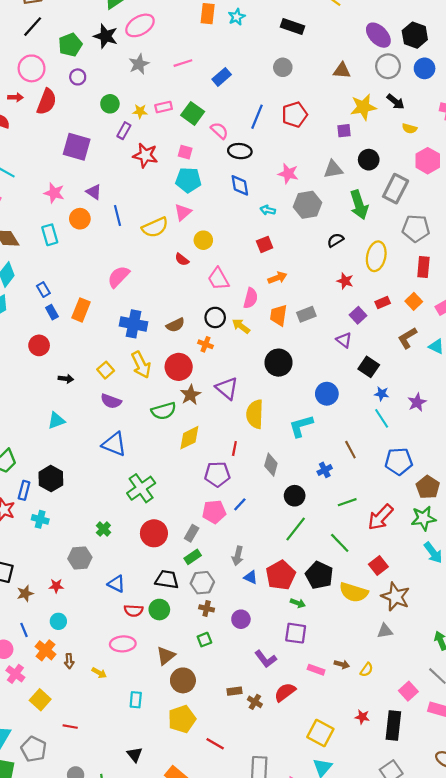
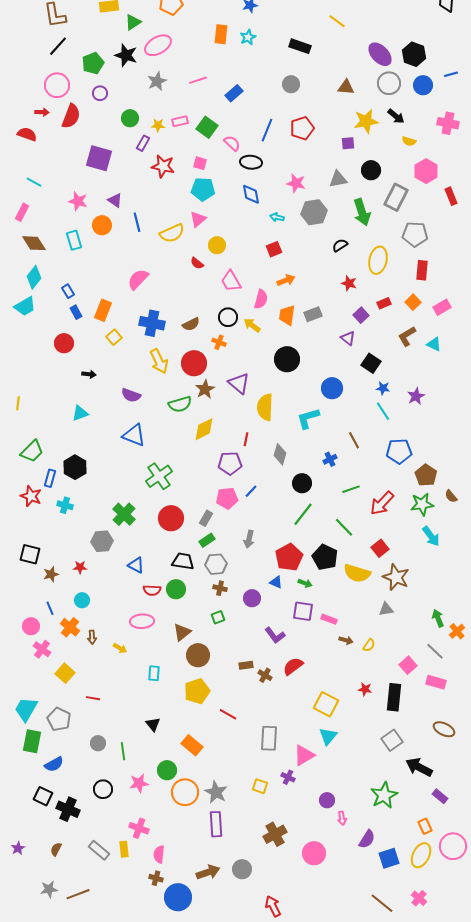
yellow square: (106, 370) -> (114, 337), moved
green cross: (103, 529) -> (124, 514), size x1.6
blue triangle: (251, 577) -> (276, 582), moved
pink rectangle: (316, 670) -> (329, 619), moved

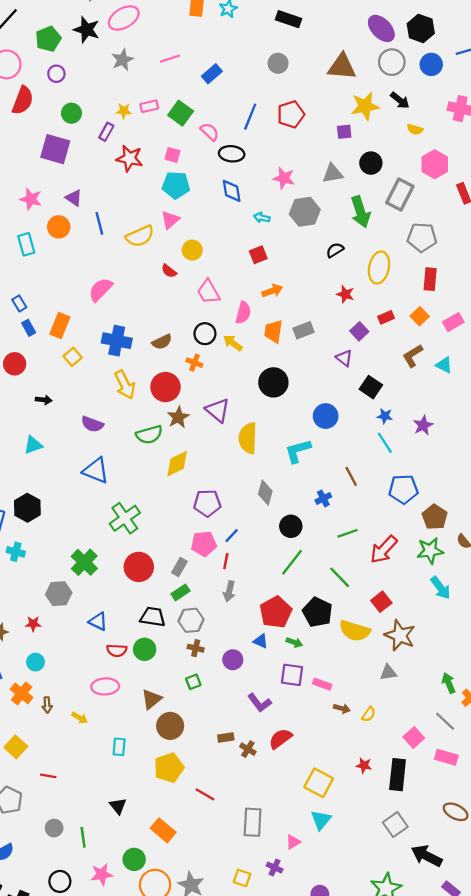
brown triangle: (346, 87) -> (342, 67), size x1.5
green circle: (130, 118) -> (71, 113), moved
red line: (246, 439) -> (226, 561), moved
pink triangle: (304, 755) -> (293, 842), size x0.6

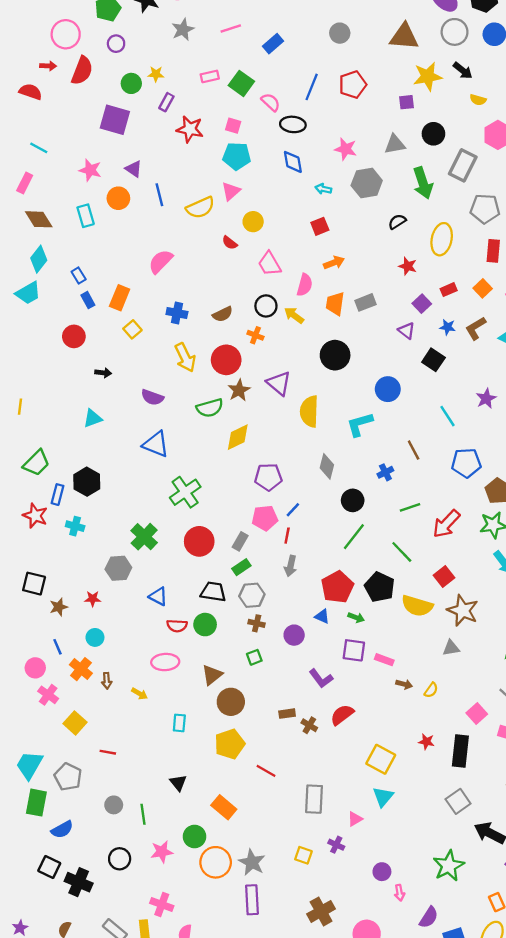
yellow star: (124, 111) -> (156, 74), moved
blue cross: (117, 341) -> (177, 313), size x0.7
blue star: (385, 416) -> (448, 327), moved

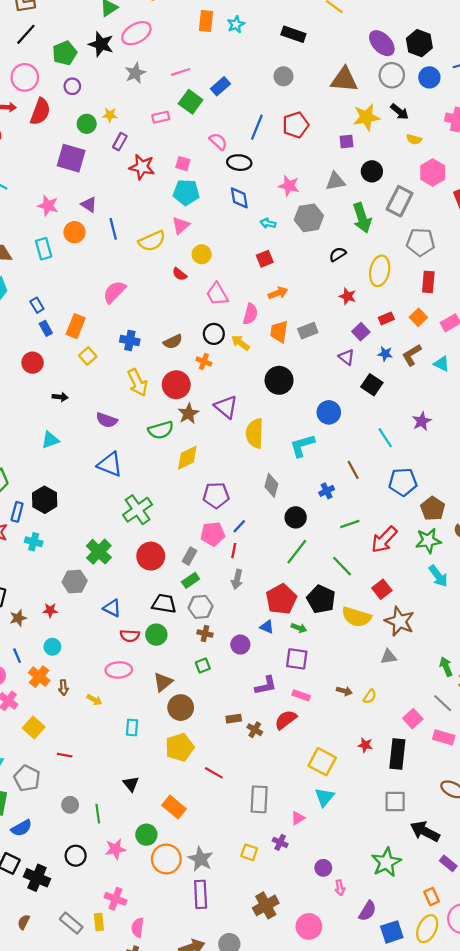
green square: (241, 83) -> (191, 102), moved
pink rectangle: (384, 660) -> (301, 695), moved
purple L-shape: (321, 678) -> (266, 685), turned -65
gray square: (458, 801) -> (395, 802), turned 35

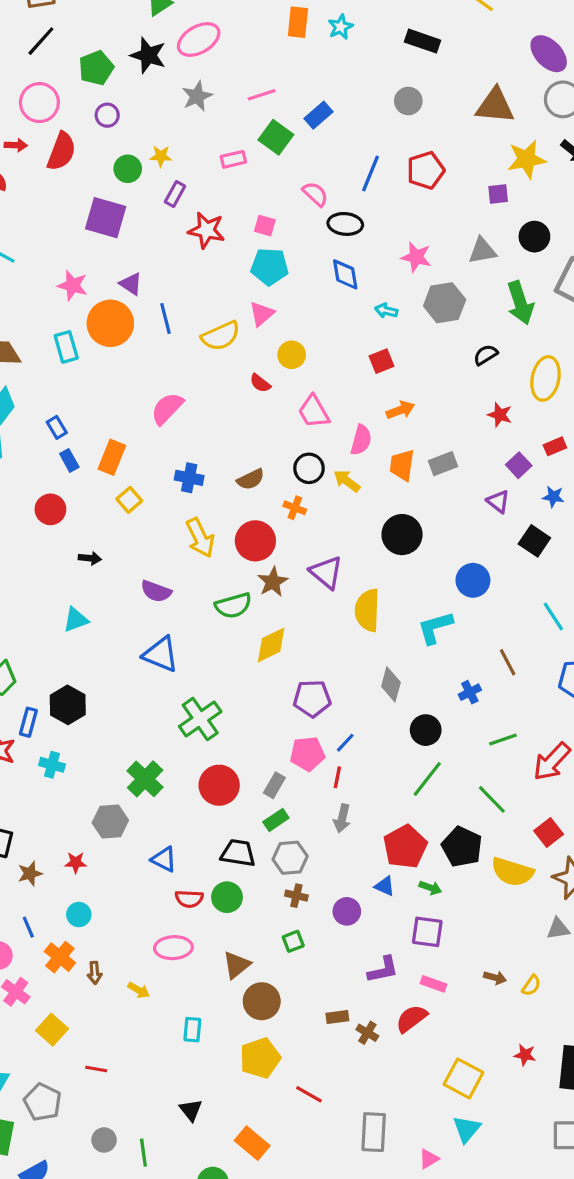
orange circle: (75, 232) -> (110, 323), size x1.5

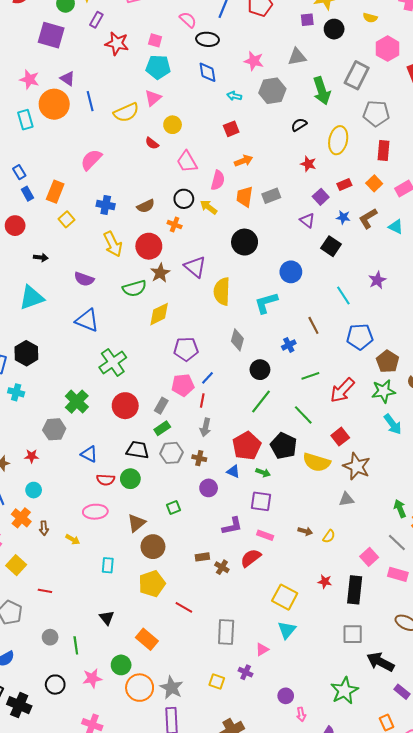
black circle: (534, 237) -> (334, 29), moved
cyan triangle: (76, 620) -> (32, 298), size x1.5
brown cross: (296, 896) -> (199, 458), moved

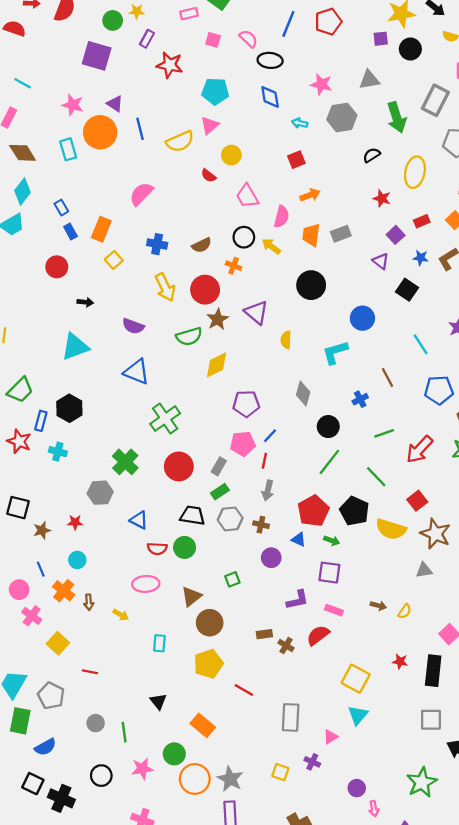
pink square: (155, 40) -> (213, 40), moved
yellow semicircle: (222, 291) -> (286, 340), size x0.6

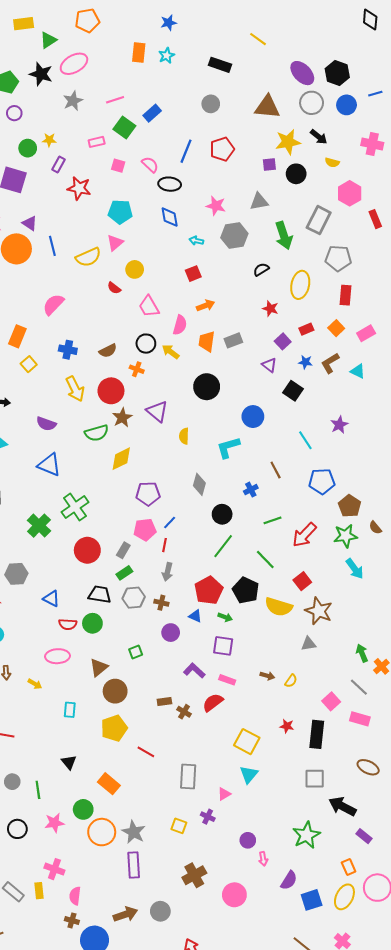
green cross: (125, 462) -> (39, 526), moved
purple L-shape: (297, 600) -> (194, 671), turned -125

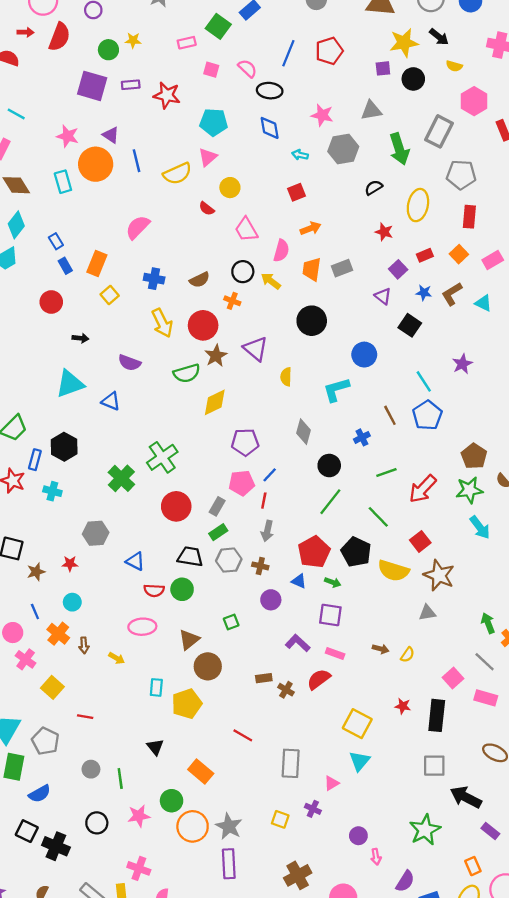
purple rectangle: (59, 165) -> (131, 85), moved, turned 56
blue triangle: (49, 465) -> (111, 401), moved, size x0.7
blue pentagon: (322, 481) -> (427, 415), moved, turned -30
yellow pentagon: (114, 728) -> (187, 704), moved

